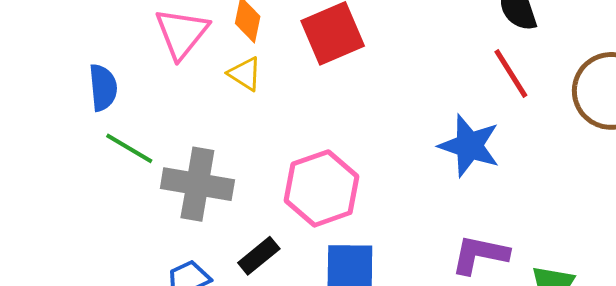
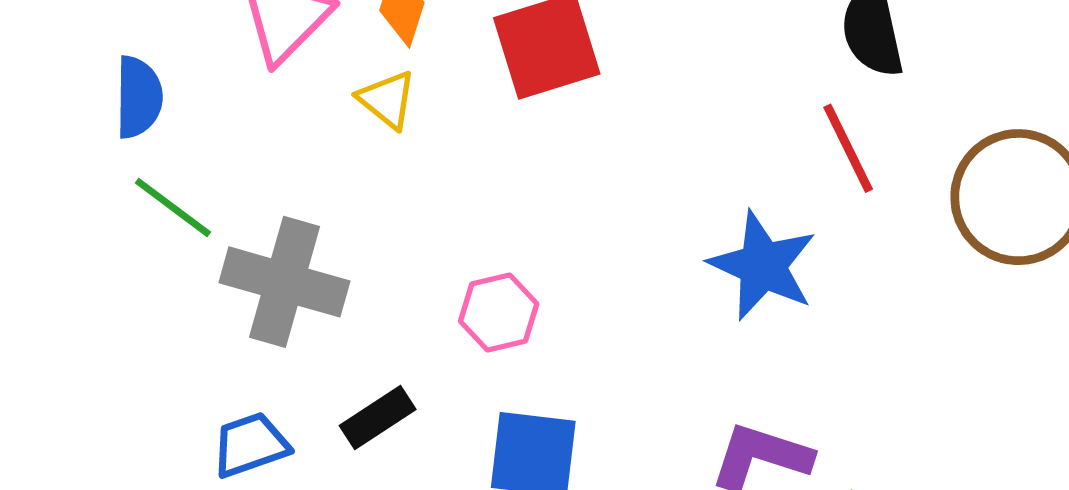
pink hexagon: (321, 188) -> (499, 312), size x0.6

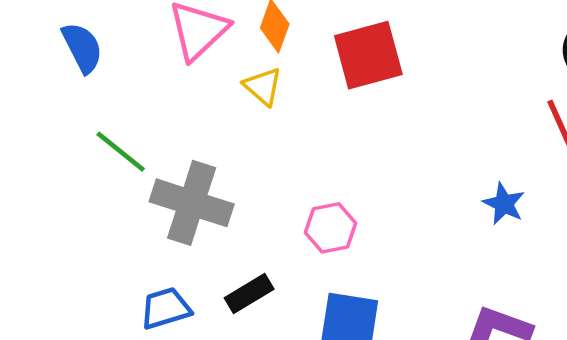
blue semicircle: (139, 97) -> (82, 48), moved, turned -30
blue star: (763, 266) -> (504, 204), size x0.6

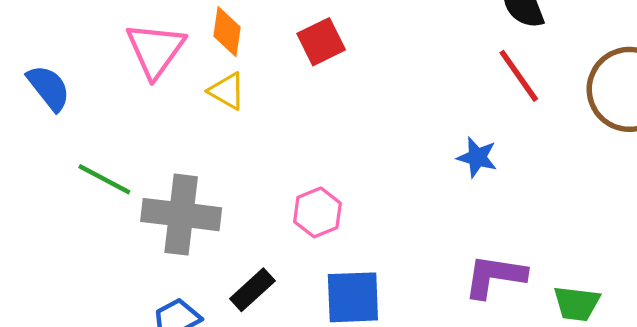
red square: (368, 55) -> (321, 42), size x0.7

